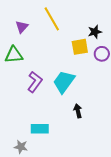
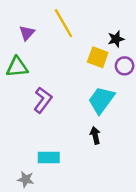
yellow square: (80, 47) -> (98, 57), turned 30
cyan trapezoid: (64, 82) -> (101, 100), moved

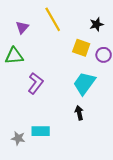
black star: (116, 39) -> (96, 24), moved
gray star: (26, 179) -> (18, 138), moved

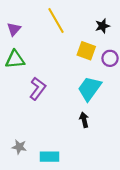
purple triangle: (22, 27) -> (14, 29), moved
cyan rectangle: (41, 131) -> (50, 157), moved

